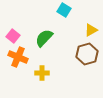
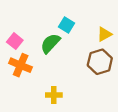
cyan square: (64, 10) -> (66, 25), moved
yellow cross: (42, 73) -> (54, 95), moved

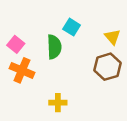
yellow triangle: (104, 34) -> (112, 37), turned -42
green semicircle: (50, 43) -> (54, 47), turned 135

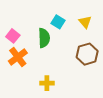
yellow triangle: (112, 37) -> (85, 22), moved
orange cross: (22, 70) -> (18, 57), turned 30

